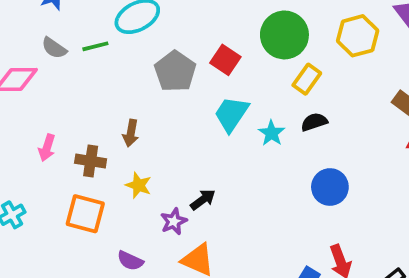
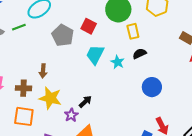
yellow rectangle: (307, 79) -> (133, 31), turned -42
yellow star: (138, 185) -> (50, 98), size x1.6

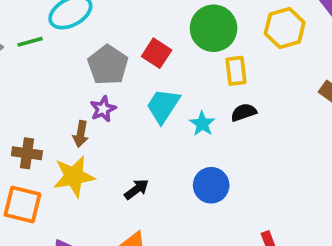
brown arrow: (43, 71) -> (81, 134), moved
blue circle: (152, 87) -> (211, 185), moved
yellow star: (50, 98) -> (74, 176), turned -30
purple star: (71, 115) -> (103, 109), moved

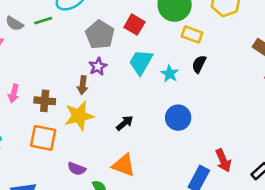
yellow rectangle: (236, 71) -> (192, 35), turned -60
black semicircle: (244, 112) -> (199, 64), turned -42

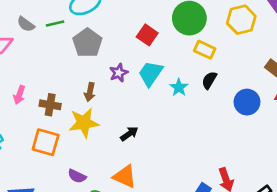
gray pentagon: (100, 35) -> (87, 43), moved
purple star: (98, 66) -> (119, 73), moved
blue circle: (178, 118) -> (247, 102), moved

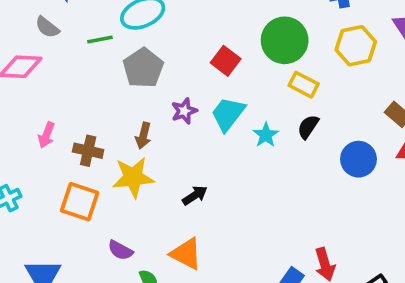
gray semicircle: (26, 24) -> (47, 27), moved

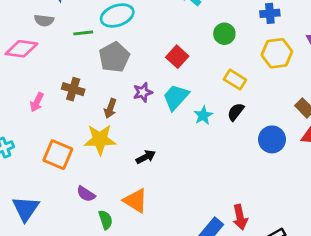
gray semicircle: (47, 27) -> (44, 20), turned -36
green circle: (285, 40) -> (224, 34), moved, size x0.6
brown cross: (88, 151) -> (73, 89), moved

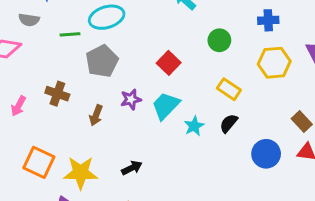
yellow star: (100, 140) -> (81, 173), moved

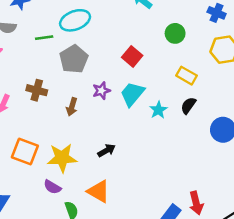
blue cross: (268, 20) -> (217, 13), turned 30

